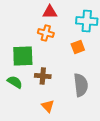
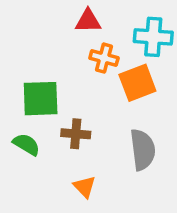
orange cross: (46, 33) -> (104, 58), moved
orange square: (78, 47) -> (137, 83), size x1.5

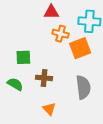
green square: (41, 99) -> (23, 57), size x0.7

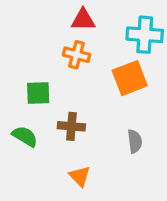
orange cross: (61, 34) -> (76, 55), moved
gray semicircle: (83, 87) -> (135, 141), size x0.6

